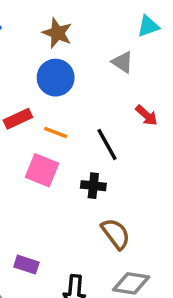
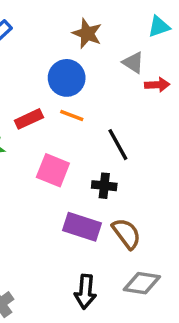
brown star: (57, 33) -> (87, 33), moved
red arrow: (147, 115) -> (157, 85), moved, turned -45
orange line: (56, 132) -> (72, 116), moved
purple rectangle: (26, 265) -> (82, 227), moved, size x1.5

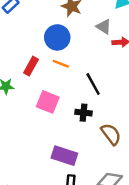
red rectangle: (29, 119) -> (31, 66), turned -36
purple rectangle: (82, 227) -> (64, 156), moved
brown semicircle: (126, 234) -> (111, 134), moved

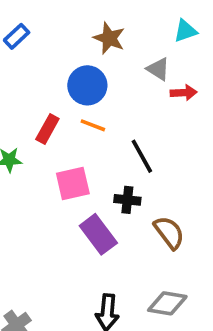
pink square: (48, 102) -> (73, 183), turned -35
purple rectangle: (64, 156) -> (98, 234), moved, turned 35

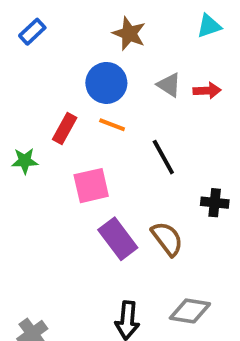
gray triangle: (158, 69) -> (169, 85), moved
black cross: (127, 200) -> (215, 203), moved
brown semicircle: (169, 233) -> (167, 239), moved

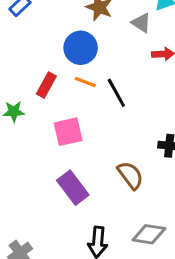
gray triangle: (169, 85) -> (141, 23), moved
black line: (163, 157) -> (116, 93), moved
purple rectangle: (118, 239) -> (73, 188), moved

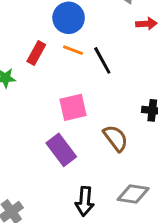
pink square: (68, 132) -> (73, 107), moved

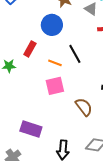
orange line: (73, 50) -> (55, 63), moved
purple rectangle: (61, 150) -> (31, 129), moved, turned -35

